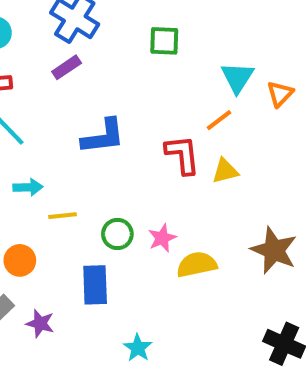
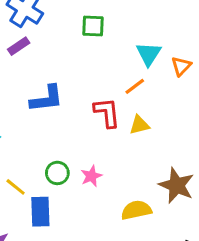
yellow line: (63, 216) -> (16, 187), moved, turned 45
yellow semicircle: (197, 264) -> (136, 210), moved

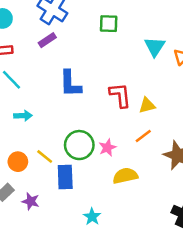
orange line: (135, 86) -> (143, 136), moved
blue L-shape: (47, 99) -> (70, 84), turned 96
green circle: (57, 173) -> (79, 145), size x1.5
yellow semicircle: (136, 210) -> (125, 176), moved

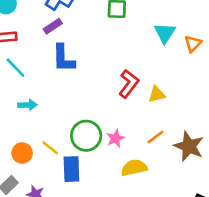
blue L-shape: (70, 84) -> (63, 58), moved
red L-shape: (120, 95) -> (129, 84), turned 44
orange line: (143, 136) -> (155, 137), moved

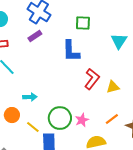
blue L-shape: (63, 58) -> (71, 51), moved
cyan arrow: (27, 105) -> (30, 97), moved
orange circle: (22, 153) -> (12, 115), moved

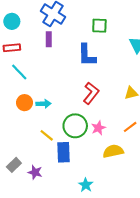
purple rectangle: (35, 36) -> (49, 39), turned -56
red L-shape: (92, 79) -> (91, 93), moved
orange circle: (12, 115) -> (25, 103), moved

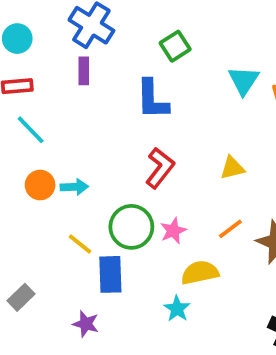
green square: (99, 26) -> (175, 46), turned -35
purple star: (35, 172) -> (86, 324), moved
cyan star: (86, 185) -> (177, 309), moved

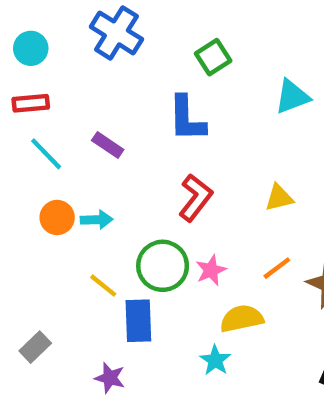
purple rectangle: (84, 71) -> (108, 145), moved, turned -56
cyan triangle: (244, 80) -> (292, 97), turned 36

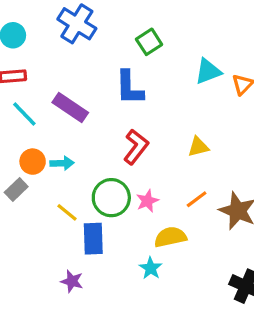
purple rectangle: (108, 145) -> (70, 107), size x1.5
gray rectangle: (35, 347) -> (16, 189), moved

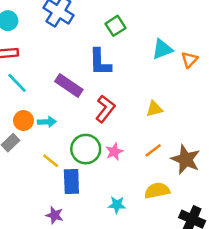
purple rectangle: (70, 107) -> (69, 86), moved
yellow semicircle: (170, 237) -> (157, 191), moved
cyan star: (151, 268) -> (117, 205), turned -30

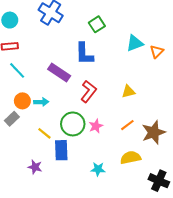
brown star: (186, 159) -> (154, 132), turned 30
purple star: (55, 215) -> (35, 167), moved

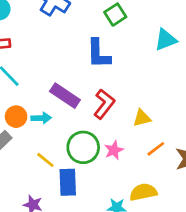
purple rectangle: (59, 73) -> (65, 96), moved
yellow triangle: (128, 91) -> (142, 118), moved
yellow semicircle: (130, 158) -> (143, 192), moved

